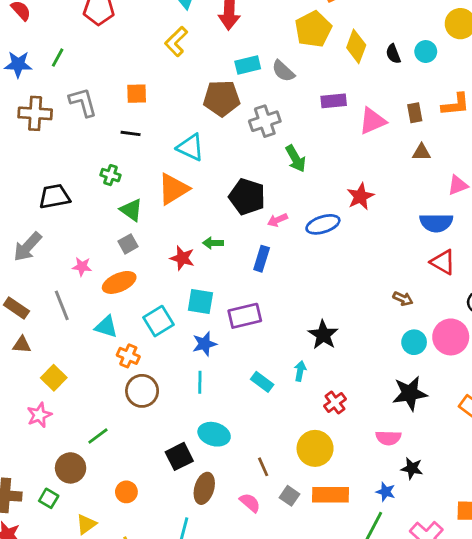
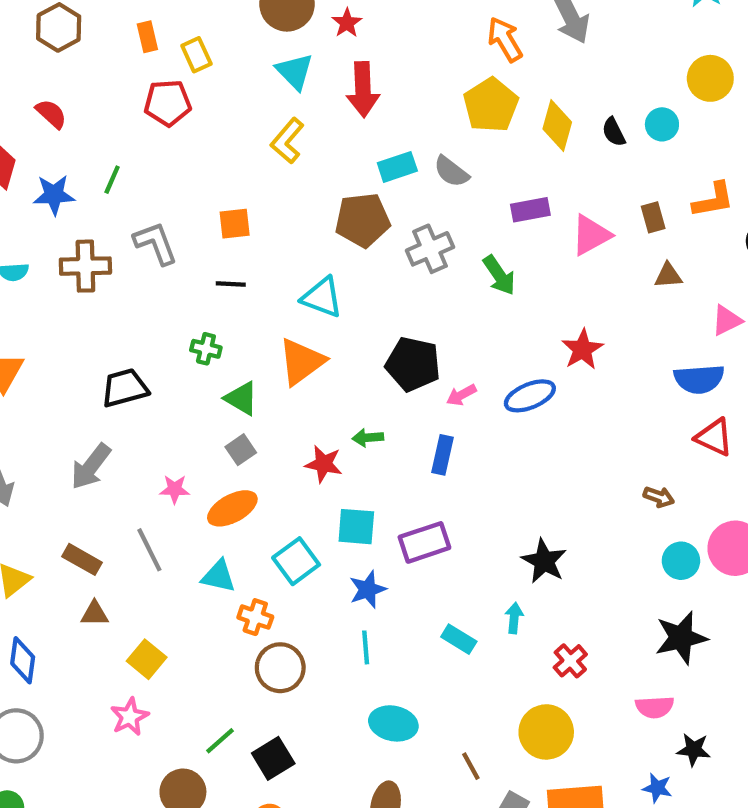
green arrow: (296, 159) -> (499, 275), moved
black square: (179, 456) -> (273, 758), moved

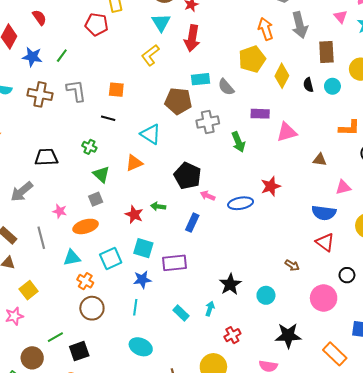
brown rectangle: (653, 217) -> (326, 52), moved, size x1.5
orange triangle: (301, 362) -> (134, 163), size x0.7
pink arrow: (461, 395) -> (208, 196), turned 40
cyan circle: (681, 561) -> (266, 295), moved
cyan triangle: (219, 576) -> (72, 258), turned -36

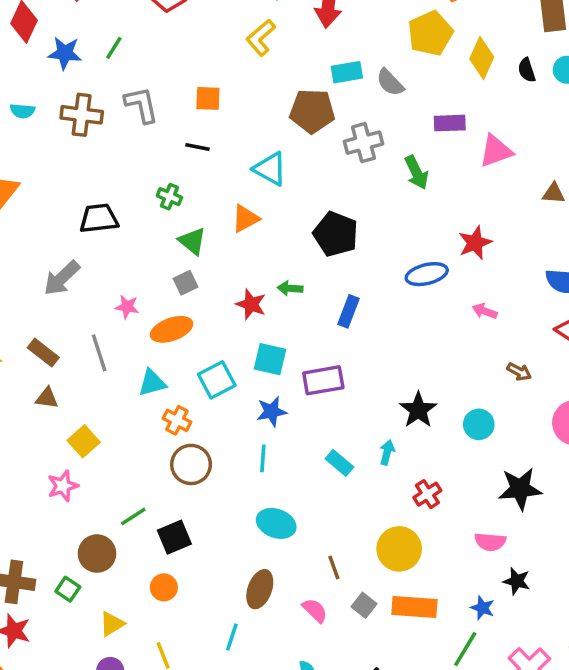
pink arrow: (208, 196) -> (485, 311), moved

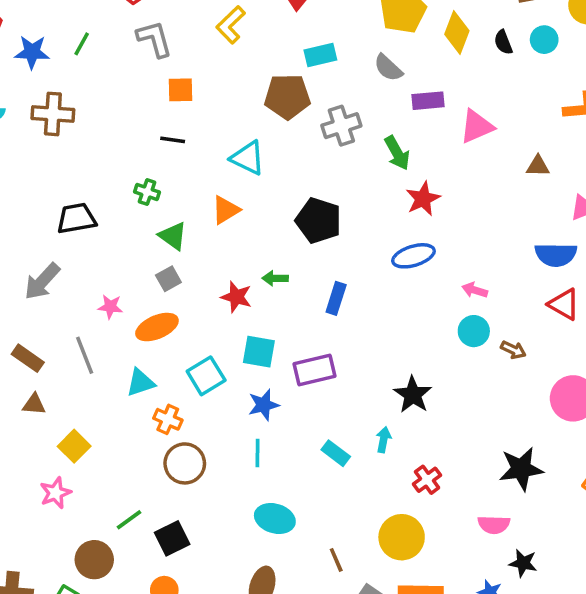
gray semicircle: (390, 82) -> (388, 68), moved
gray L-shape: (141, 105) -> (155, 39), moved
red star: (475, 243) -> (423, 199), moved
cyan circle: (479, 424) -> (474, 331), moved

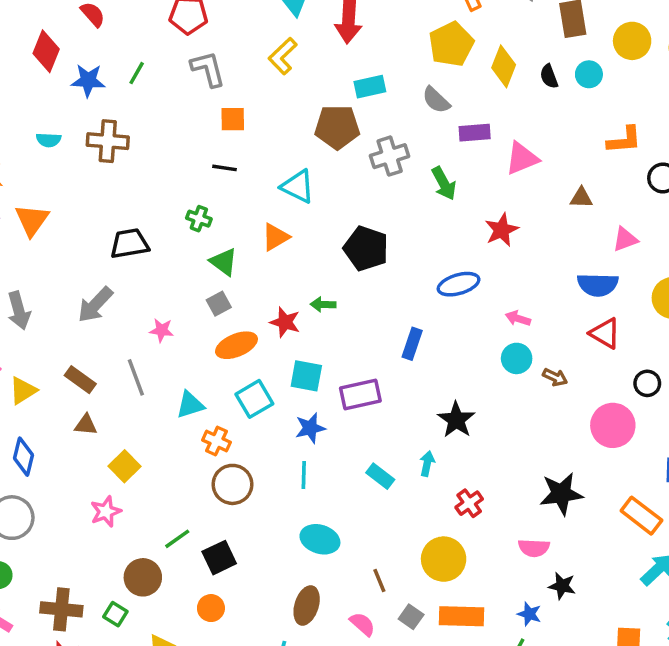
red star: (423, 199) -> (502, 230), moved
blue rectangle: (336, 298) -> (412, 344), moved
orange ellipse: (157, 327) -> (236, 345), moved

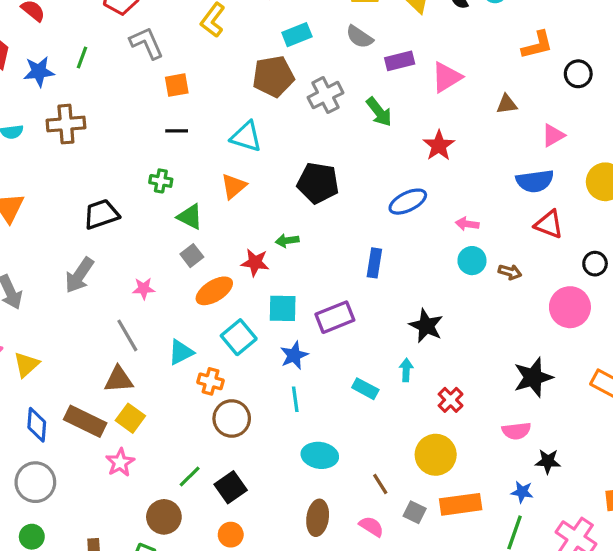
brown rectangle: (80, 380) -> (85, 421), moved, size x1.4
brown triangle: (86, 425) -> (119, 379), moved, size x1.4

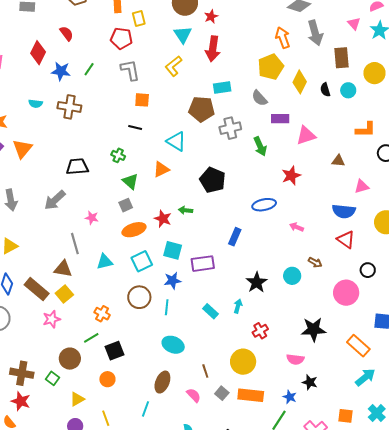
cyan circle: (472, 261) -> (292, 276), moved
orange cross: (210, 381) -> (102, 314), moved
brown circle: (232, 418) -> (139, 297), moved

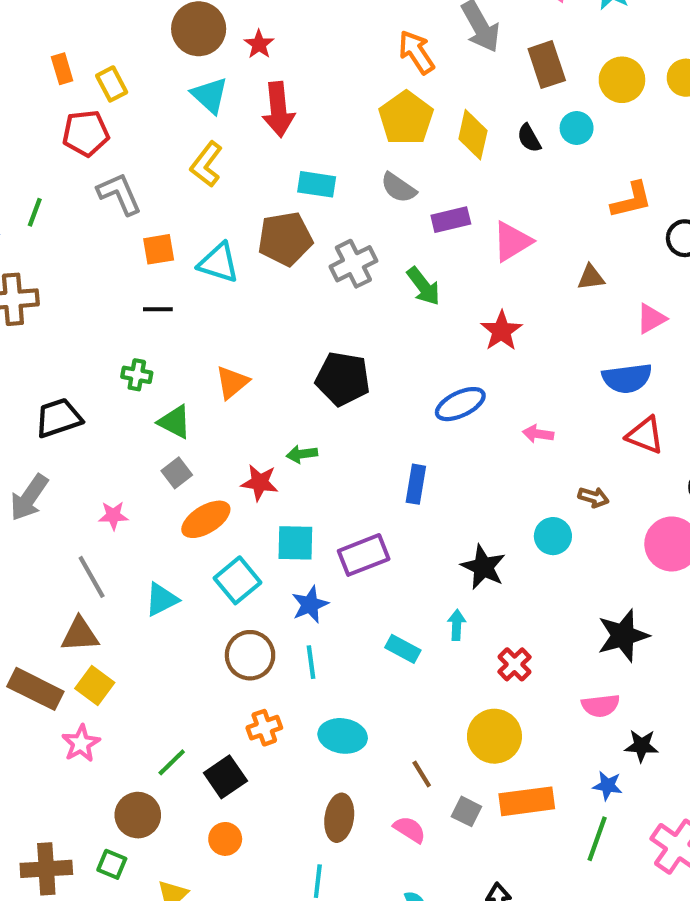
cyan rectangle: (222, 87) -> (317, 184), turned 30
cyan triangle: (176, 141) -> (219, 263), moved
orange cross: (102, 314) -> (264, 728), moved, turned -35

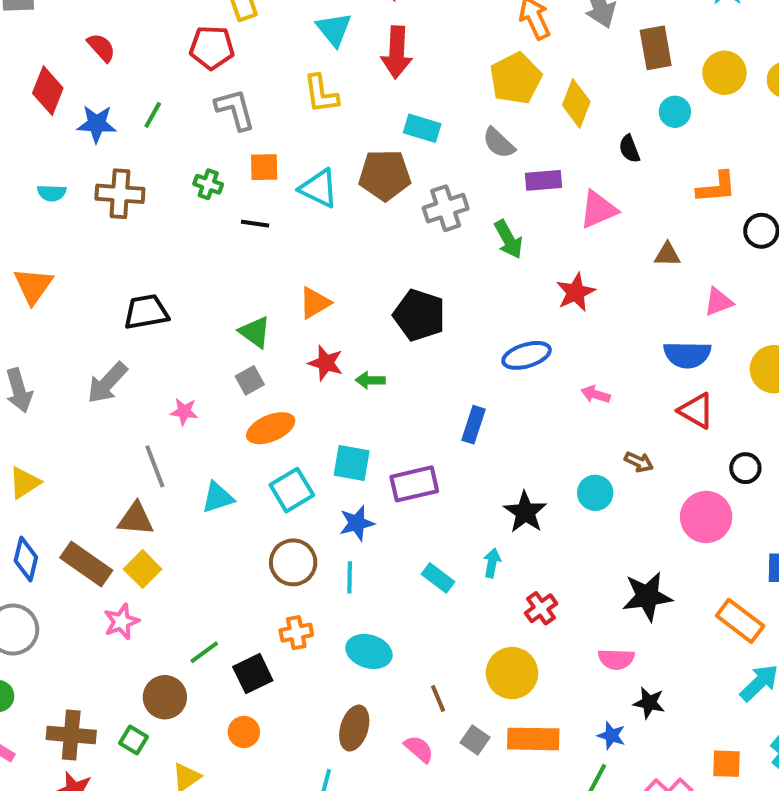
black semicircle: (529, 138) -> (629, 149), moved
yellow L-shape: (206, 164) -> (321, 94), turned -54
green cross: (137, 375) -> (208, 184), moved
red star: (260, 483) -> (326, 363), moved

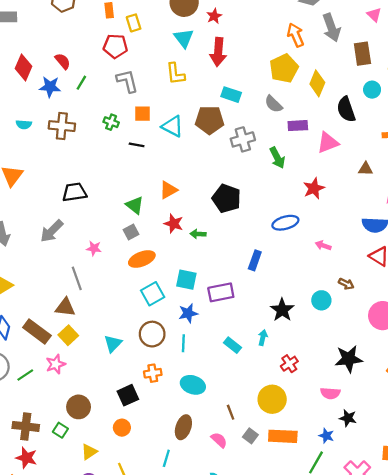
red semicircle: (101, 47) -> (63, 61), moved
black semicircle: (629, 149) -> (346, 109), size x1.6
cyan triangle: (218, 497) -> (113, 344), moved, turned -30
green line: (204, 652) -> (25, 375), moved

